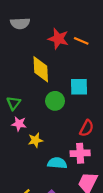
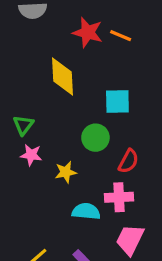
green circle: (55, 101) -> (95, 138), moved
yellow star: (35, 140) -> (66, 172), moved

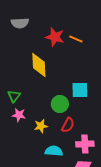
cyan square: (117, 102) -> (80, 90), moved
red semicircle: (128, 161) -> (68, 125), moved
pink cross: (119, 197) -> (85, 144), moved

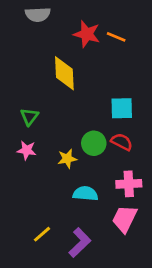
green circle: (60, 104) -> (94, 143), moved
pink star: (19, 115) -> (27, 150), moved
red semicircle: (68, 125) -> (122, 142), moved, turned -91

